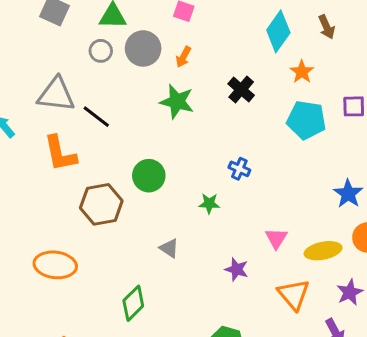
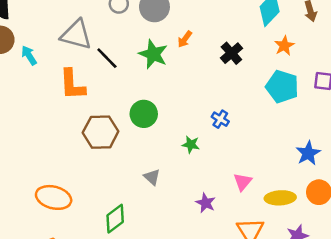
orange arrow: (183, 57) -> (185, 39), moved
green star: (177, 102) -> (153, 54), moved
orange ellipse: (55, 265) -> (54, 197), moved

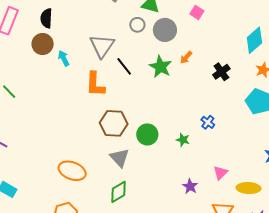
gray triangle: (76, 35) -> (102, 46), turned 44
green circle: (144, 114) -> (147, 134), moved
gray triangle: (152, 177) -> (120, 158), moved, size x1.5

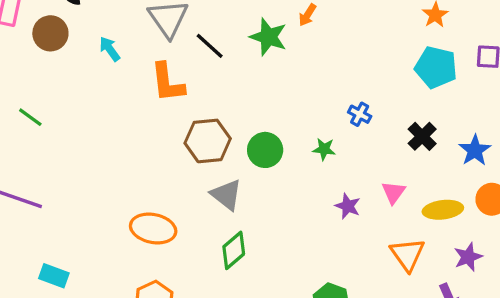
brown circle: (43, 44) -> (50, 33), moved
black cross: (221, 72) -> (422, 136), moved
purple star: (190, 186) -> (348, 206), moved

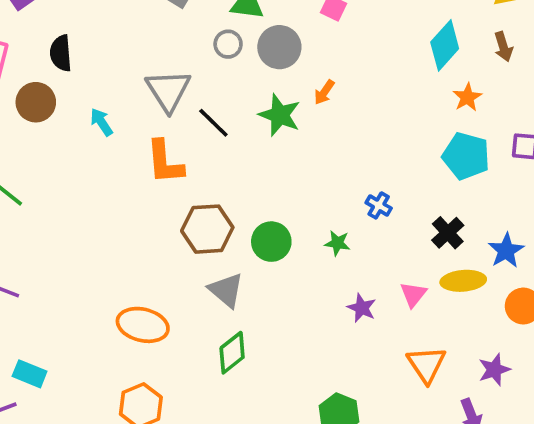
yellow ellipse: (443, 210) -> (463, 281), moved

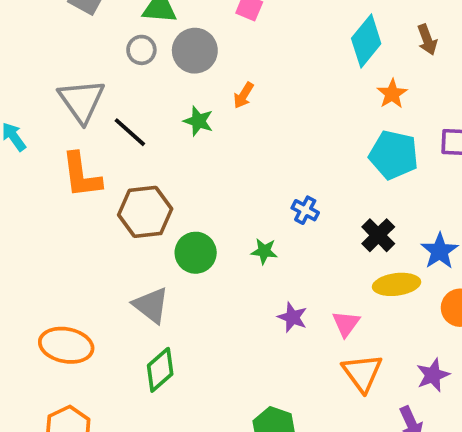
green star: (280, 115) -> (198, 121), size x0.7
brown hexagon: (207, 229) -> (145, 212), moved
pink triangle: (413, 294) -> (346, 324), moved

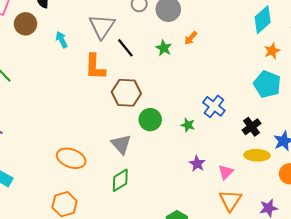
blue cross: (305, 210) -> (214, 106), size x1.5

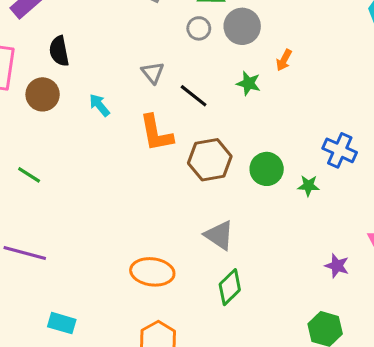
gray triangle: (102, 26) -> (153, 73), size x0.6
green circle: (150, 120) -> (267, 169), moved
purple star: (197, 164) -> (337, 266), moved

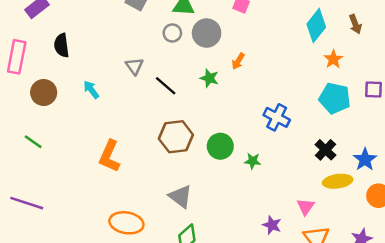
brown circle: (43, 94) -> (44, 92), moved
orange L-shape: (156, 133) -> (109, 156), moved, turned 32
blue cross: (340, 150) -> (277, 117), moved

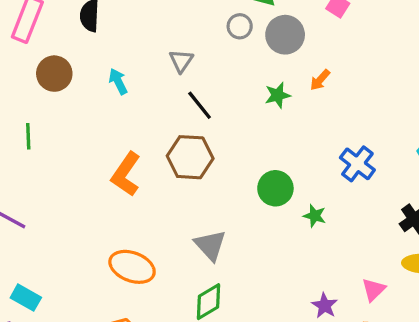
green star: (209, 78) -> (278, 95), turned 30
black line: (166, 86) -> (200, 105), moved
brown hexagon: (176, 137) -> (190, 157), moved
green line: (33, 142) -> (28, 136), turned 42

